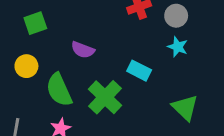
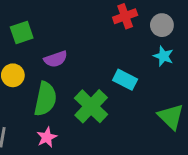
purple semicircle: (83, 50) -> (56, 59), moved, turned -40
green semicircle: (59, 90) -> (45, 99), turned -144

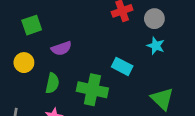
green semicircle: (45, 99) -> (52, 83), size x0.7
green cross: (91, 106) -> (92, 90), turned -32

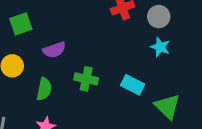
cyan rectangle: (122, 66) -> (133, 85), moved
green cross: (92, 90) -> (86, 79), moved, size x0.7

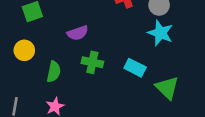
cyan star: (160, 47) -> (160, 33), size x1.4
purple semicircle: (54, 50) -> (78, 33), moved

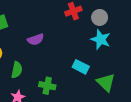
green cross: (92, 62) -> (47, 86), moved

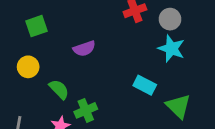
green semicircle: (17, 70) -> (59, 89), turned -56
green cross: (47, 86) -> (86, 110), moved, turned -35

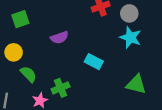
cyan rectangle: (145, 85) -> (94, 62), moved
green semicircle: (59, 89) -> (28, 74), moved
green triangle: (178, 106) -> (136, 84), turned -30

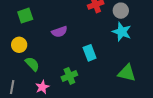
cyan rectangle: (94, 62) -> (90, 53), turned 42
green cross: (61, 88) -> (69, 76), moved

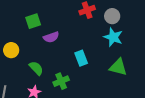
green square: (25, 16) -> (33, 21), moved
green semicircle: (32, 64) -> (36, 68), moved
green triangle: (127, 73) -> (118, 67), moved

